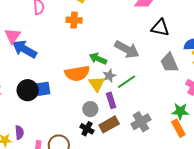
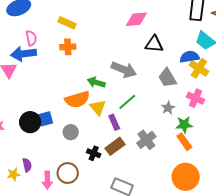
blue arrow: (24, 49) -> (23, 54), moved, turned -30
gray star: (109, 76) -> (168, 108), moved
gray circle: (90, 109) -> (71, 132), moved

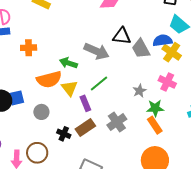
black triangle: (154, 44) -> (122, 36), moved
orange cross: (68, 47) -> (29, 48), moved
gray trapezoid: (167, 78) -> (141, 49), moved

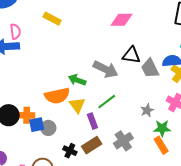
orange cross: (29, 48) -> (27, 115), moved
blue square: (16, 98) -> (37, 125), moved

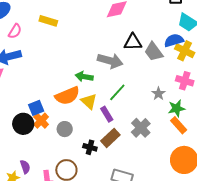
pink semicircle: (15, 31) -> (15, 31), moved, turned 49
orange cross: (27, 115) -> (41, 121), turned -35
blue square: (37, 125) -> (36, 108), moved

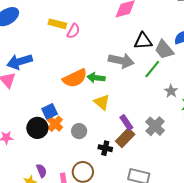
pink semicircle: (15, 31) -> (73, 31), moved
green line: (117, 92) -> (152, 69), moved
orange semicircle: (67, 96) -> (75, 78), moved
purple rectangle: (107, 114) -> (126, 122), moved

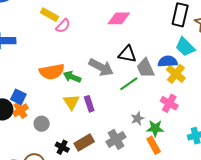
gray star: (171, 91) -> (138, 118), moved
blue square: (50, 111) -> (18, 97), turned 35
purple rectangle: (126, 122) -> (89, 104), moved

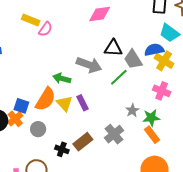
orange semicircle: (52, 72) -> (45, 99), moved, turned -40
blue square: (18, 97) -> (21, 106), moved

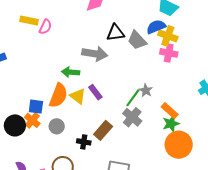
green line: (119, 77) -> (133, 98), moved
pink cross: (162, 91) -> (169, 53), moved
green star: (151, 118) -> (171, 124), moved

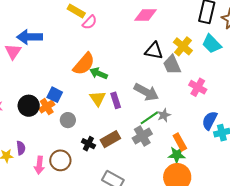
blue semicircle: (156, 27) -> (210, 120), moved, turned -60
yellow cross: (168, 36) -> (183, 46), moved
gray arrow: (95, 54) -> (146, 92), moved
orange semicircle: (58, 96) -> (84, 64), moved

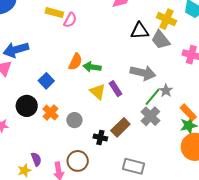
orange semicircle: (84, 64) -> (75, 62), size x0.7
blue square: (55, 95) -> (46, 81), moved, turned 35
black circle: (29, 106) -> (27, 106), moved

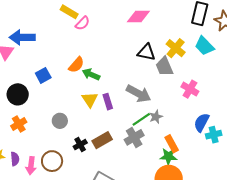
orange cross: (51, 112) -> (19, 124), moved
black cross: (100, 138) -> (80, 145), turned 32
purple semicircle: (36, 159) -> (15, 159), moved

